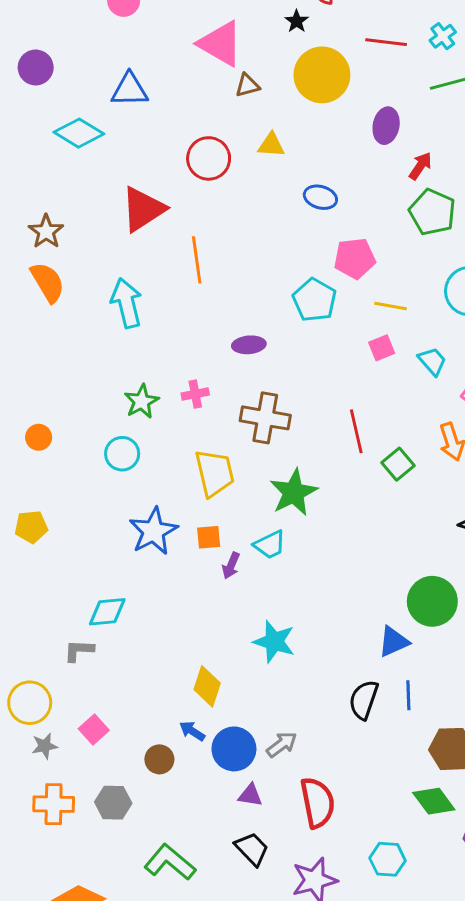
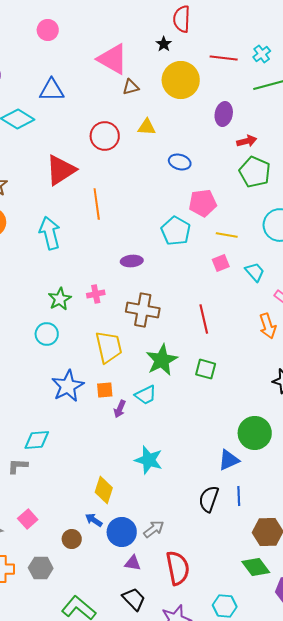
red arrow: (420, 166) -> (247, 141), turned 42
green square: (398, 464) -> (206, 369), moved, turned -35

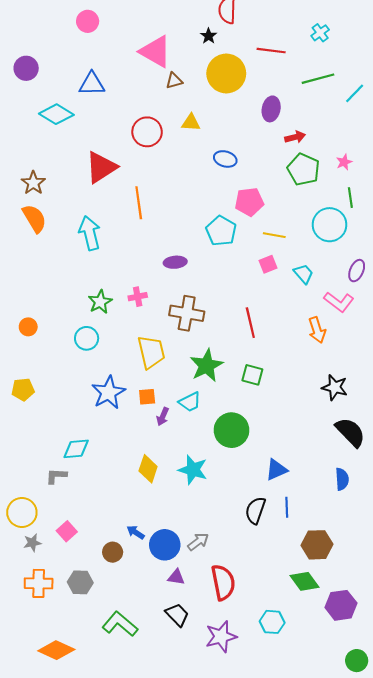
cyan cross: (262, 54) -> (320, 33), moved
green circle: (255, 433) -> (231, 430), moved
yellow diamond: (104, 490) -> (148, 469), moved

